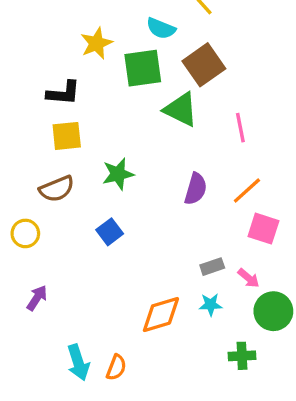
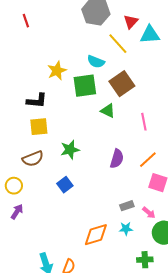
green triangle: (181, 109) -> (108, 111), size x0.7
purple arrow: (37, 298) -> (17, 212), moved

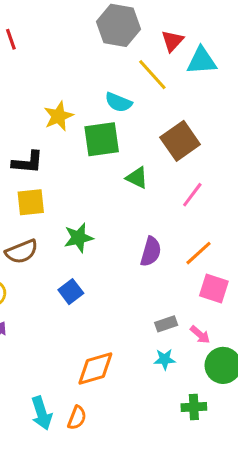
brown square: (122, 84) -> (180, 141), moved
pink line: (144, 122) -> (192, 195), turned 48
orange diamond: (96, 235) -> (95, 368), moved

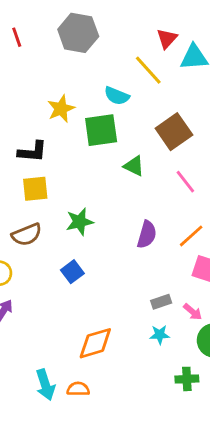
gray hexagon: (118, 25) -> (78, 33), moved
pink line: (192, 195) -> (185, 182), turned -75
orange semicircle: (77, 418) -> (78, 389), turned -110

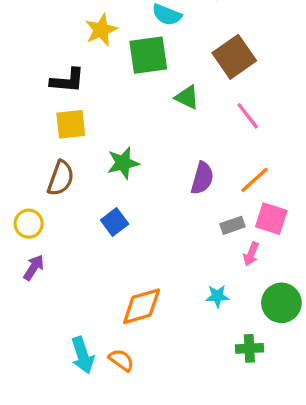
brown semicircle: (27, 235) -> (61, 178), turned -48
gray rectangle: (161, 302) -> (233, 225), moved
pink arrow: (193, 312) -> (251, 254), moved, turned 72
orange semicircle: (78, 389) -> (121, 360), turned 35

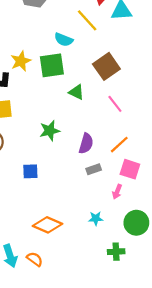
yellow star: (101, 30) -> (21, 61), moved
green star: (123, 163) -> (50, 131), moved
blue square: (115, 222) -> (30, 171), turned 35
gray rectangle: (233, 225) -> (94, 169), moved
orange diamond: (142, 306) -> (48, 225), turned 40

